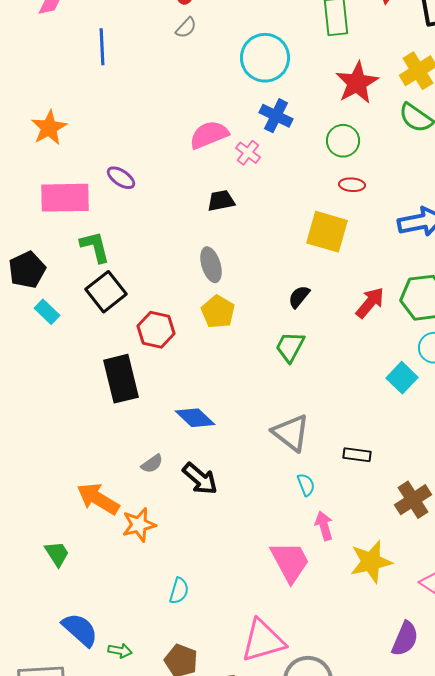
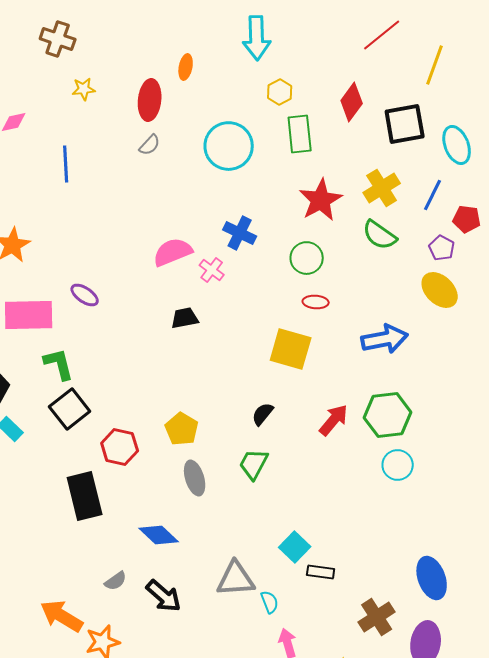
cyan circle: (265, 58) -> (229, 146), moved
gray ellipse: (211, 265) -> (195, 478), moved
cyan square: (402, 378) -> (295, 547), moved
gray triangle: (291, 433) -> (236, 579), moved, turned -42

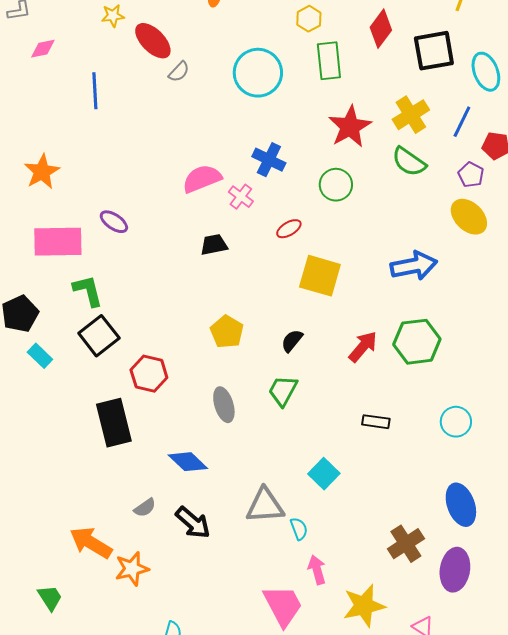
red ellipse: (150, 100) -> (153, 41), moved, turned -51
red ellipse: (316, 302) -> (289, 229), moved, turned -35
yellow pentagon: (182, 429) -> (227, 332), moved
cyan circle: (398, 465) -> (456, 422), moved
black rectangle: (321, 572) -> (376, 422), moved

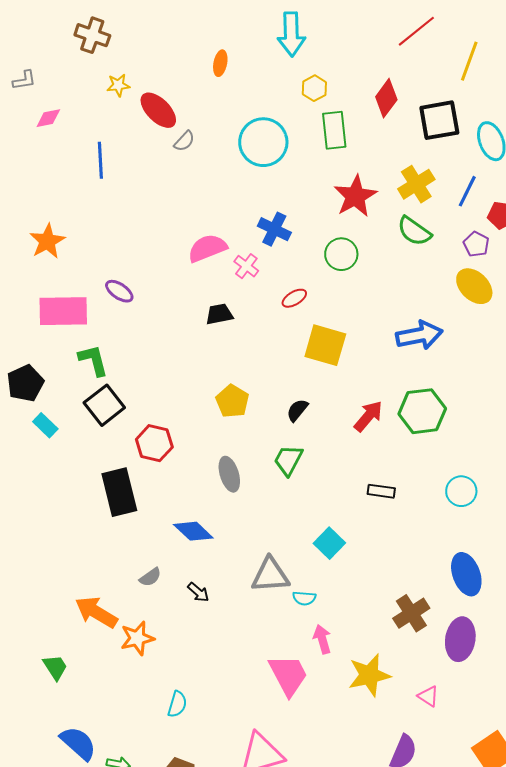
black arrow: (193, 523) -> (198, 592), size x0.6
cyan semicircle: (299, 529) -> (304, 598), turned 115

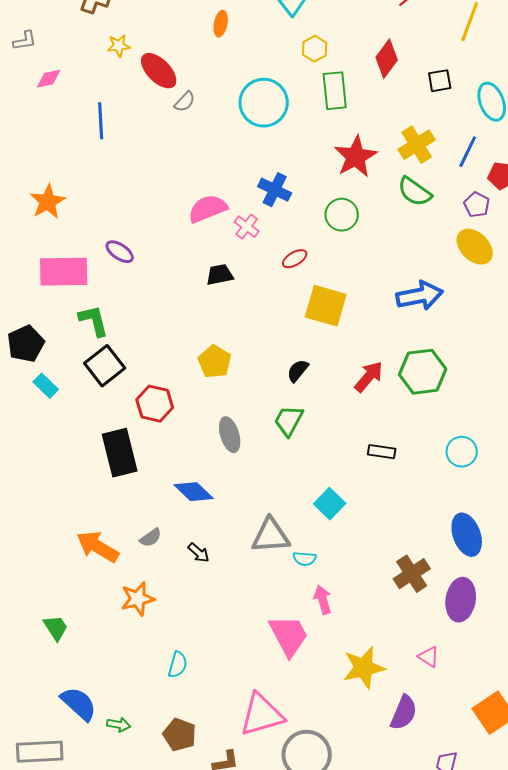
black square: (439, 120) -> (440, 81), size x0.6
yellow pentagon: (232, 401) -> (215, 362), moved
orange arrow: (96, 612) -> (98, 547), moved
yellow star: (369, 675) -> (364, 668), moved

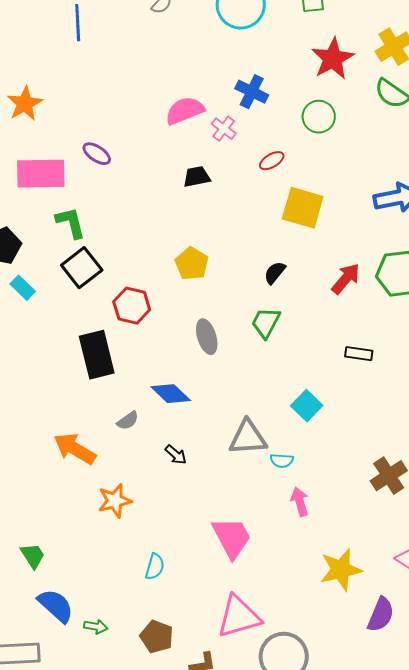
gray semicircle: (151, 538) -> (128, 421), moved
green trapezoid: (56, 628) -> (33, 556), moved
pink trapezoid: (289, 636) -> (232, 538), moved

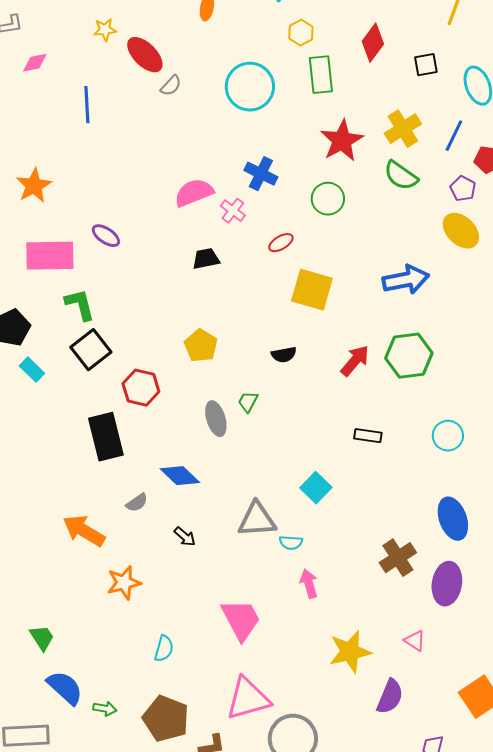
black semicircle: (275, 273) -> (284, 355), turned -140
green trapezoid: (266, 323) -> (248, 402), moved, size x0.7
brown pentagon: (157, 637) -> (166, 719), size x1.4

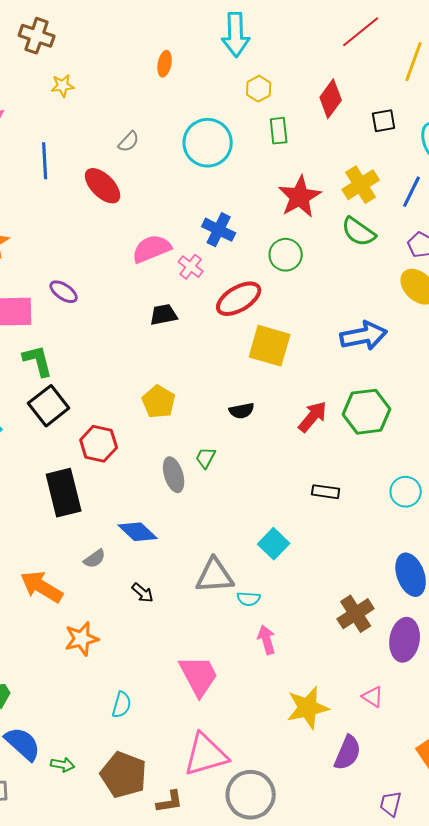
red ellipse: (145, 55) -> (103, 186), moved
green rectangle: (321, 75) -> (279, 131), size x0.7
red ellipse: (281, 243) -> (239, 299), size x1.8

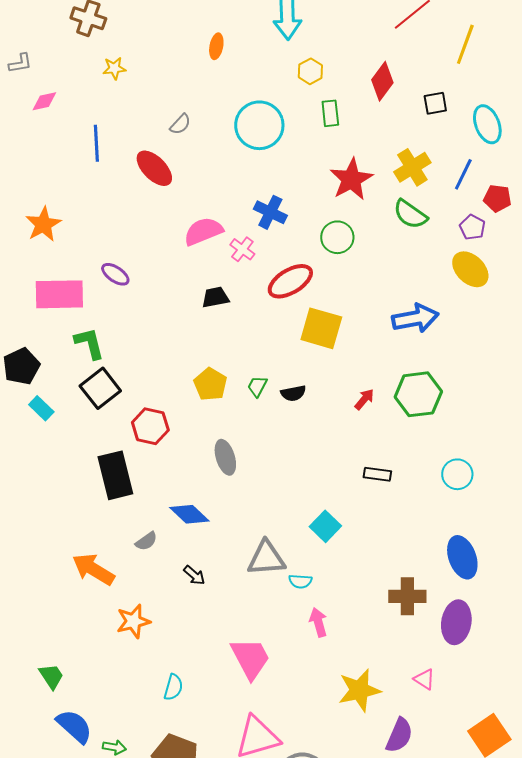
red arrow: (313, 417) -> (364, 399), size x0.7
green trapezoid: (206, 458) -> (257, 386), moved
brown cross: (356, 614) -> (407, 596), turned 33

